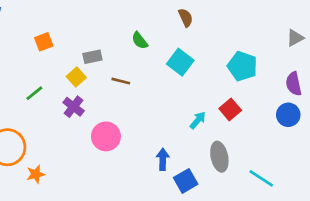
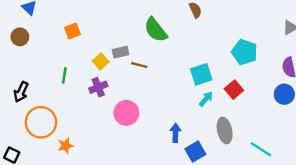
green semicircle: (140, 41) -> (156, 30), size x1.6
gray rectangle: (92, 57) -> (120, 52), moved
cyan square: (180, 62) -> (201, 74), moved, turned 35
green line: (34, 93) -> (64, 75), turned -42
purple cross: (74, 107) -> (98, 87), turned 30

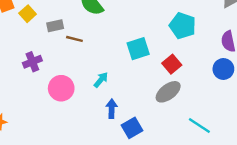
yellow square: (101, 61) -> (28, 14), moved
cyan arrow: (206, 99) -> (101, 80), moved
gray ellipse: (225, 130) -> (168, 92), moved, turned 65

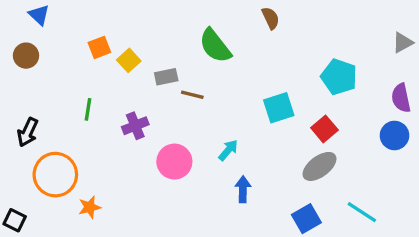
blue square: (132, 128) -> (306, 219), moved

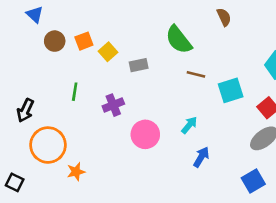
brown circle: (26, 56) -> (55, 41), moved
brown line: (192, 95) -> (196, 74), moved
blue arrow: (243, 189) -> (201, 157), turned 30

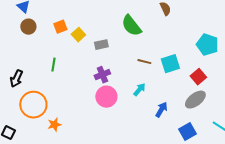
brown circle: (55, 41) -> (28, 27), moved
brown line: (196, 74) -> (144, 62), moved
purple cross: (113, 105) -> (102, 75), moved
blue arrow: (201, 157) -> (161, 110), moved

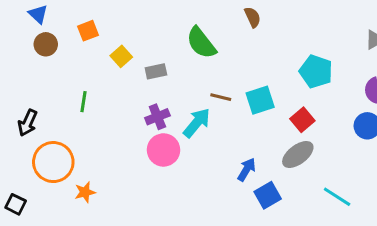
orange square: (60, 27) -> (88, 31), moved
cyan arrow: (139, 90) -> (197, 123), moved, size x1.5
blue square: (187, 132) -> (268, 195), moved

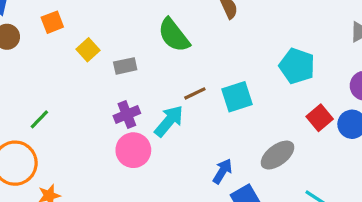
brown line: (221, 97) -> (195, 93), turned -40
green line: (83, 102) -> (39, 119), moved, turned 35
red square: (302, 120) -> (320, 118), moved

